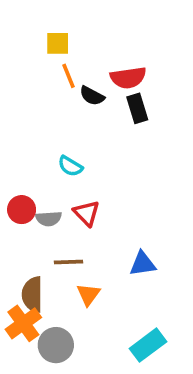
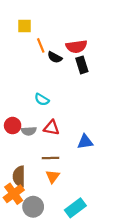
yellow square: (58, 43) -> (24, 26), moved
red triangle: (87, 213) -> (52, 128), turned -35
brown line: (68, 262) -> (50, 158), moved
blue triangle: (143, 264) -> (85, 142), moved
cyan rectangle: (148, 345) -> (75, 208), moved

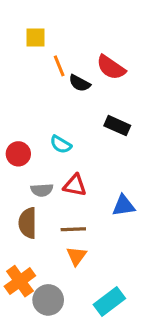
red semicircle: (76, 46) -> (111, 67), turned 42
black rectangle: (82, 65) -> (117, 126), moved, turned -49
red circle: (13, 126) -> (18, 154), moved
brown semicircle: (19, 176) -> (28, 223), moved

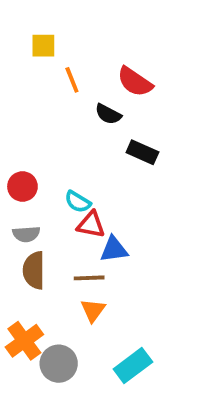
black semicircle: (80, 83) -> (108, 114), moved
cyan semicircle: (61, 144) -> (78, 202), moved
gray semicircle: (42, 190) -> (26, 234), moved
blue triangle: (124, 206) -> (114, 249), moved

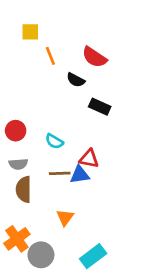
red triangle: (91, 225) -> (89, 159), moved
brown line: (89, 278) -> (60, 173), moved

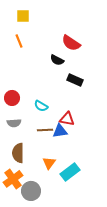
yellow square: (30, 32) -> (23, 16), moved
orange line: (50, 56) -> (19, 41), moved
brown semicircle: (24, 189) -> (18, 153), moved
cyan rectangle: (93, 256) -> (70, 172), moved

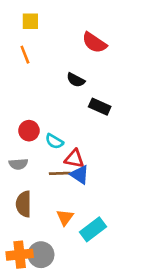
red semicircle: (71, 43) -> (94, 43), moved
red circle: (12, 98) -> (29, 131), moved
red triangle: (67, 119) -> (74, 159), moved
blue triangle: (60, 131) -> (80, 175), turned 42
orange cross: (13, 179) -> (20, 255), moved, turned 30

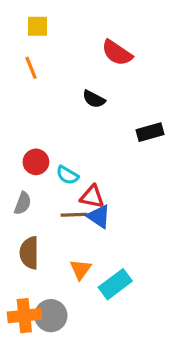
black rectangle: (100, 107) -> (150, 132), moved, turned -40
gray semicircle: (18, 164) -> (23, 203), turned -66

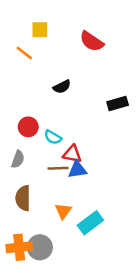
yellow square: (38, 26) -> (40, 30), moved
orange line: (31, 68) -> (24, 53), turned -30
black semicircle: (94, 99) -> (62, 87), moved, turned -54
blue triangle: (99, 216) -> (77, 170), turned -42

